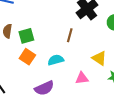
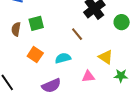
brown line: (70, 35) -> (77, 34), turned -56
green square: (26, 36) -> (36, 23), moved

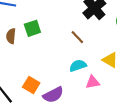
orange square: (35, 55) -> (31, 85), moved
cyan semicircle: (63, 58) -> (78, 66), moved

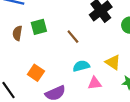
brown line: (77, 37) -> (73, 37), moved
orange square: (31, 85) -> (36, 73), moved

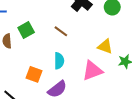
cyan semicircle: (81, 66) -> (59, 61), moved, turned 119
pink triangle: (95, 83) -> (92, 71), size x1.5

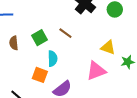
green square: (26, 30) -> (40, 38), moved
cyan semicircle: (59, 61) -> (53, 59), moved

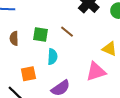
green square: (40, 38) -> (41, 35), turned 35
orange square: (40, 75) -> (28, 74), moved, turned -35

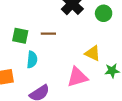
brown line: (67, 32) -> (48, 34), turned -40

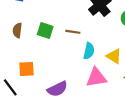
cyan semicircle: (32, 60) -> (89, 51), moved

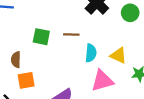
brown semicircle: (17, 30) -> (16, 60), moved

